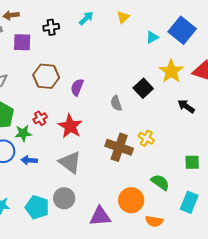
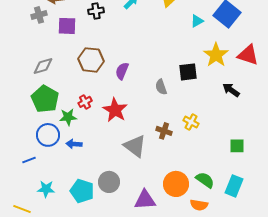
black square: (143, 88) -> (188, 72), turned 36
brown cross: (119, 147) -> (164, 131), size x0.6
gray triangle: (70, 162) -> (135, 146), moved
green semicircle: (160, 182) -> (205, 180), moved

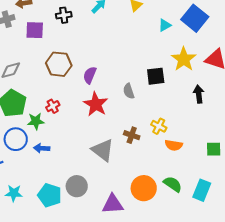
black arrow: (231, 90) -> (199, 94), turned 48
red star: (115, 110) -> (96, 104), moved
green square: (237, 146) -> (214, 149), moved
orange semicircle: (199, 205) -> (174, 145), moved

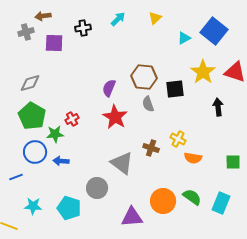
brown hexagon: (59, 64) -> (144, 77), moved
gray circle: (77, 186) -> (97, 188), moved

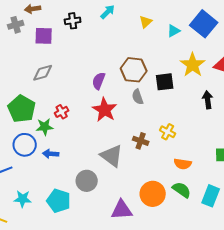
yellow triangle: (155, 18) -> (146, 22), moved
gray diamond: (30, 83) -> (43, 73), moved
orange semicircle: (193, 158) -> (183, 164), moved

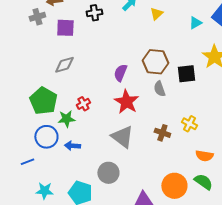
yellow triangle: (146, 22) -> (156, 14), moved
gray triangle: (112, 156) -> (122, 137), moved

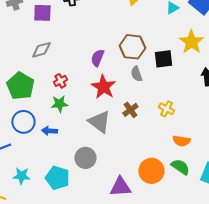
red cross: (83, 104) -> (60, 81), moved
green star: (66, 119) -> (59, 104), moved
brown cross: (162, 133) -> (130, 110), moved, turned 35

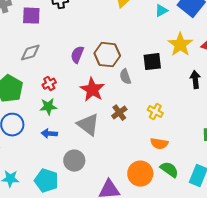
brown hexagon: (132, 47) -> (107, 55), moved
purple semicircle: (97, 58) -> (77, 55), moved
blue arrow: (49, 131) -> (49, 134), moved
orange semicircle: (181, 141) -> (159, 144), moved

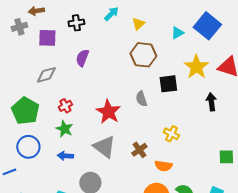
purple semicircle: (77, 55) -> (82, 58), moved
brown hexagon: (107, 55) -> (143, 55), moved
green star: (48, 107) -> (64, 129), turned 30
brown cross: (119, 113) -> (139, 150), moved
orange semicircle: (159, 144) -> (163, 166), moved

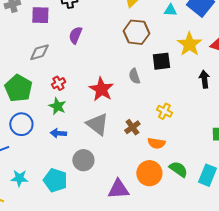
cyan triangle: (177, 33) -> (170, 10), turned 32

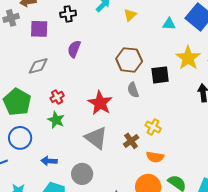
brown hexagon: (136, 32) -> (129, 60), moved
yellow cross: (164, 111) -> (153, 127), moved
blue arrow: (58, 133) -> (49, 161), moved

